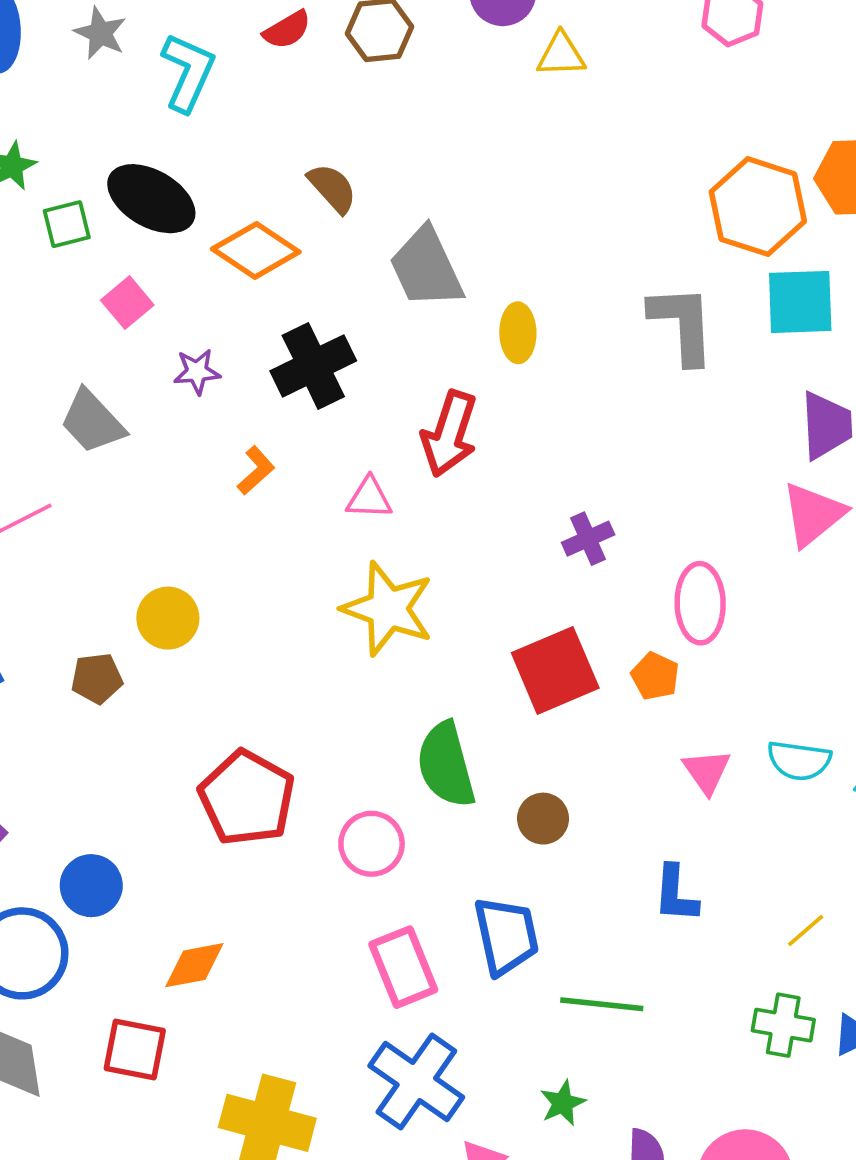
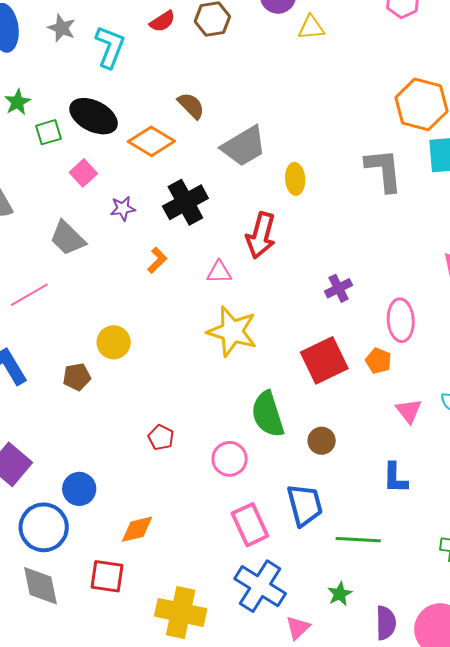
gray trapezoid: (426, 268) -> (244, 146), turned -93
red pentagon: (247, 798) -> (161, 437), size x0.5

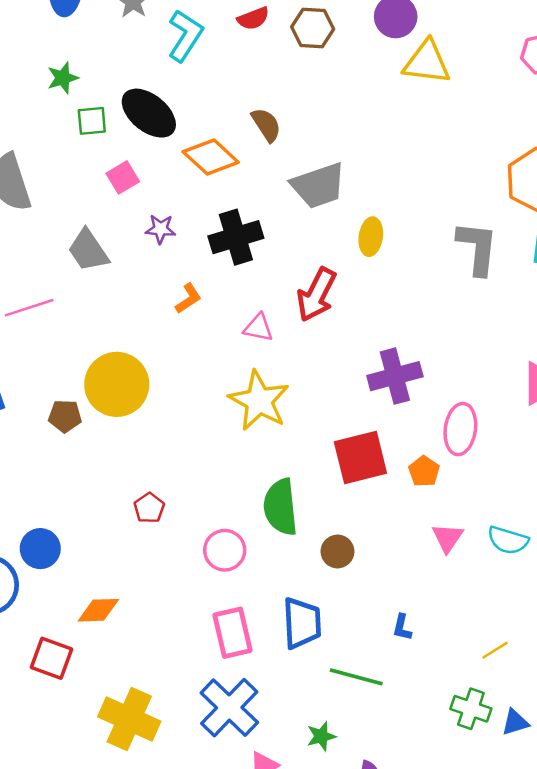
yellow triangle: (311, 28) -> (427, 62), size x1.5
purple cross: (338, 288) -> (395, 376), size x1.6
yellow circle: (114, 342) -> (117, 384), size x1.6
blue L-shape: (395, 478) -> (402, 627), moved, size x0.7

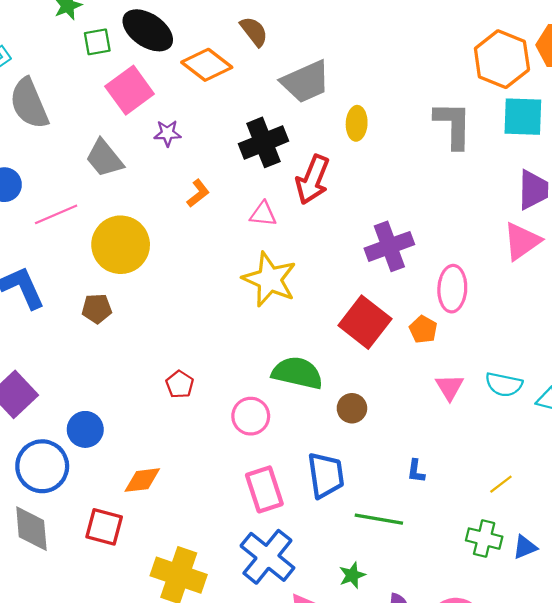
pink square: (123, 177) -> (130, 90), size x1.6
black cross: (236, 237) -> (263, 142), moved
yellow circle: (117, 384) -> (121, 245), moved
red square: (360, 458) -> (365, 322), turned -33
green semicircle: (281, 507) -> (297, 373), turned 114

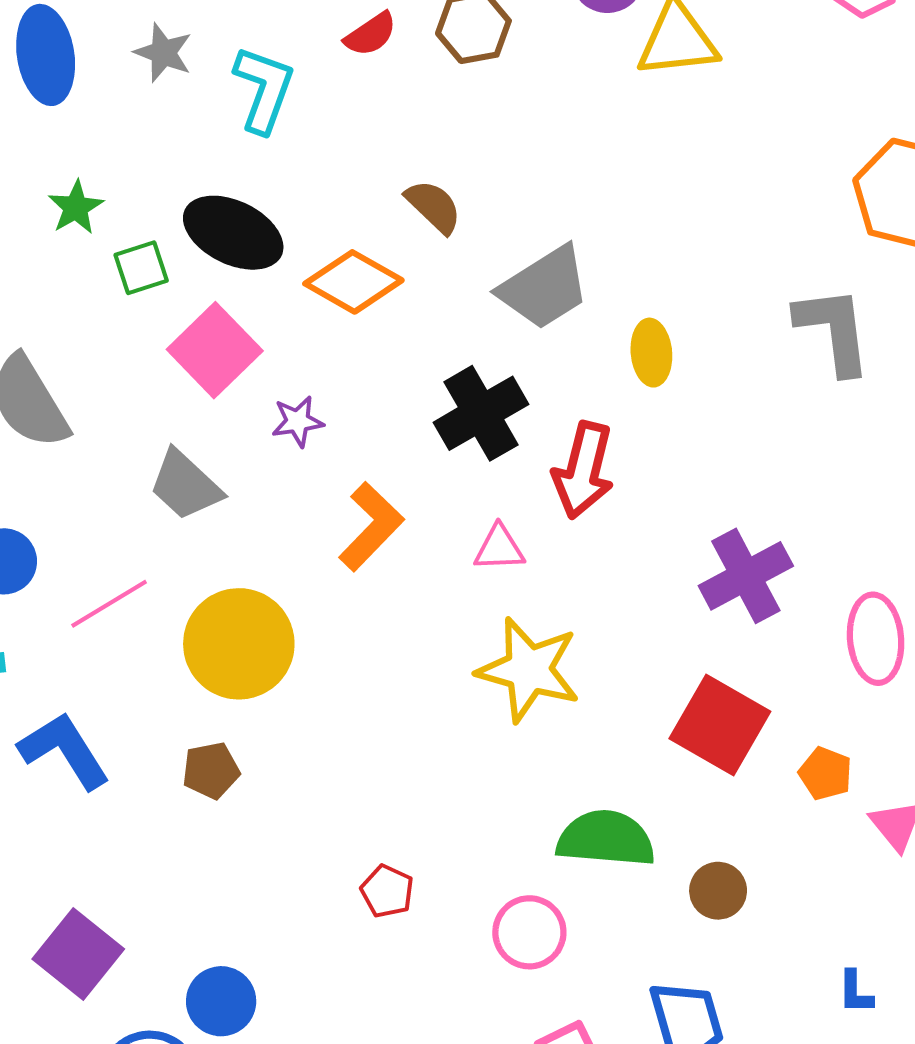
orange L-shape: (198, 193) -> (371, 527), size x1.6
orange pentagon: (423, 329) -> (826, 774), moved

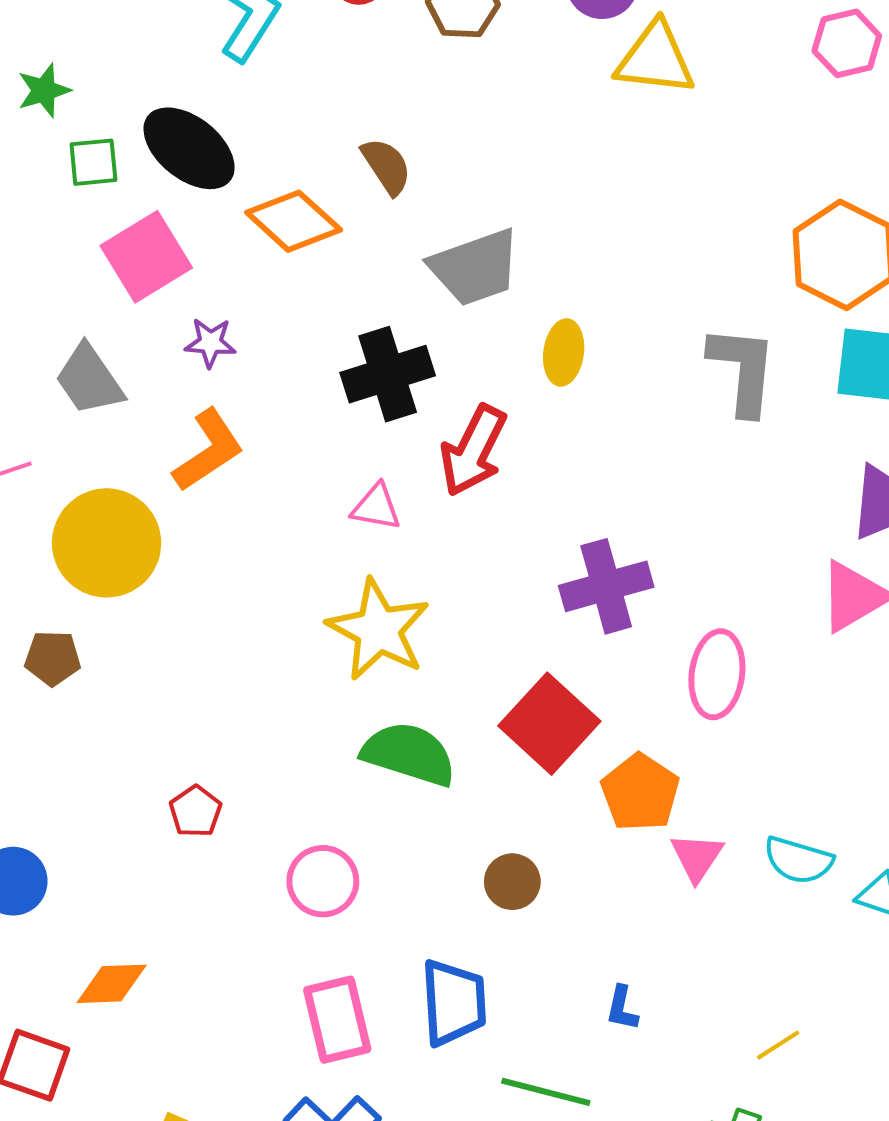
orange L-shape: (371, 527) -> (208, 450), moved
orange pentagon: (826, 774) -> (640, 793), size x1.5
green semicircle: (606, 839) -> (409, 754), moved

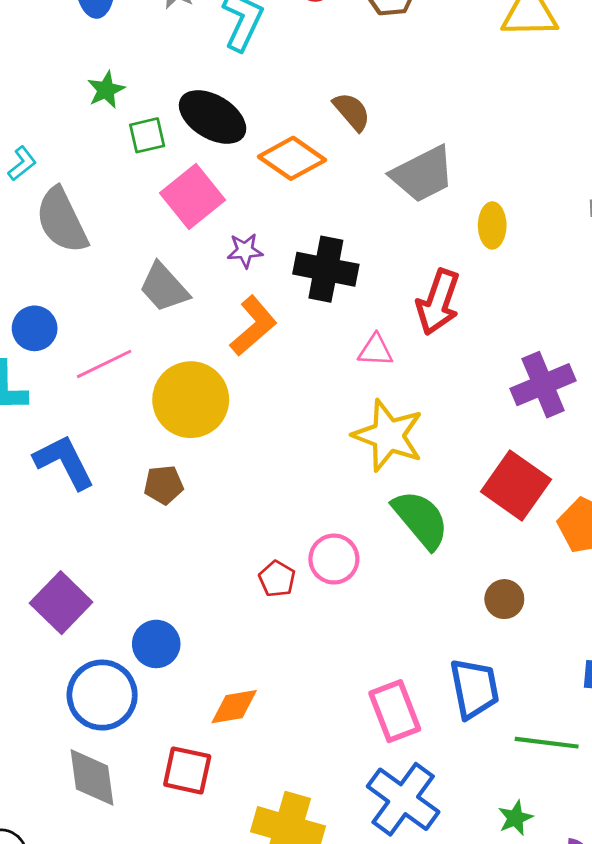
black cross: (388, 374) -> (326, 269), moved, turned 36
green semicircle: (409, 754) -> (421, 519), turned 40
pink circle: (323, 881) -> (334, 559), moved

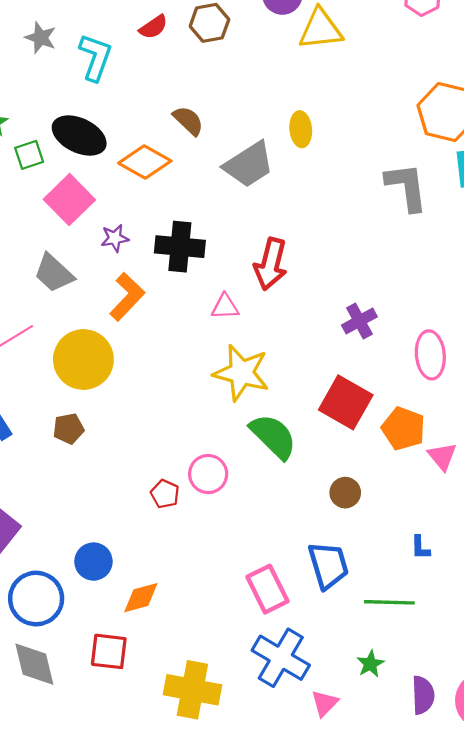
yellow ellipse: (492, 225) -> (301, 129), moved
purple cross: (543, 385) -> (359, 321), size x0.7
blue circle: (156, 644) -> (93, 562), moved

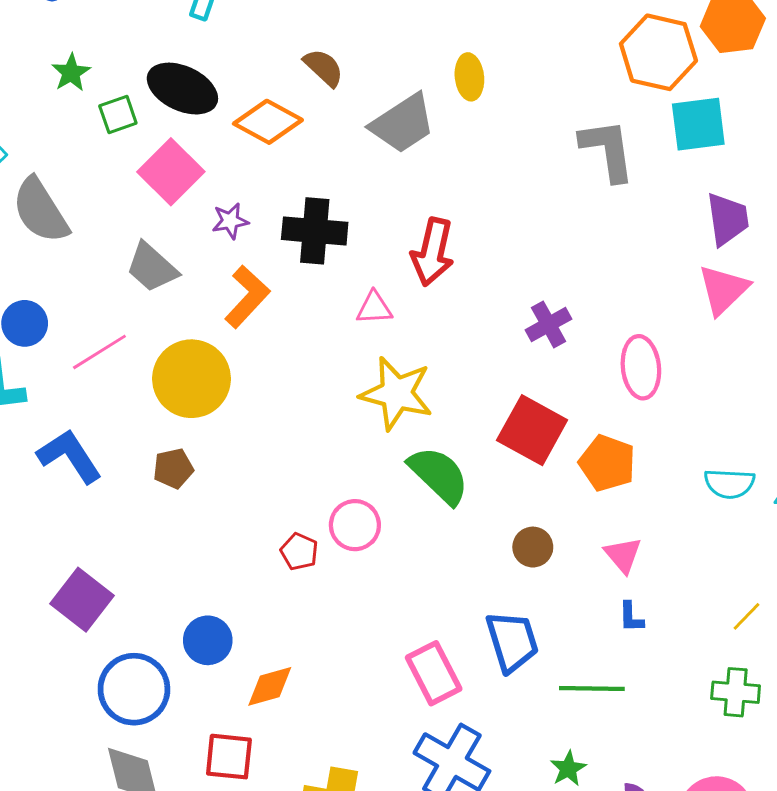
pink triangle: (442, 456) -> (623, 555), moved

